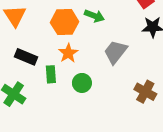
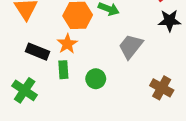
orange star: (68, 53) -> (67, 44), moved

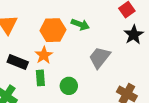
black star: (169, 21) -> (134, 35), turned -30

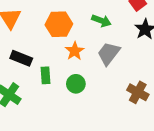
green arrow: (80, 24) -> (101, 21), moved
orange star: (44, 55) -> (75, 51), moved

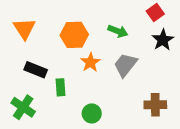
green circle: (76, 84) -> (92, 113), moved
brown cross: (138, 92) -> (155, 105), turned -30

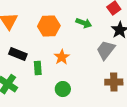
orange star: (90, 62) -> (62, 57), moved
gray trapezoid: (125, 65) -> (106, 50), moved

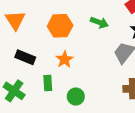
orange star: (62, 57) -> (65, 59), moved
green rectangle: (38, 68) -> (48, 83), moved

